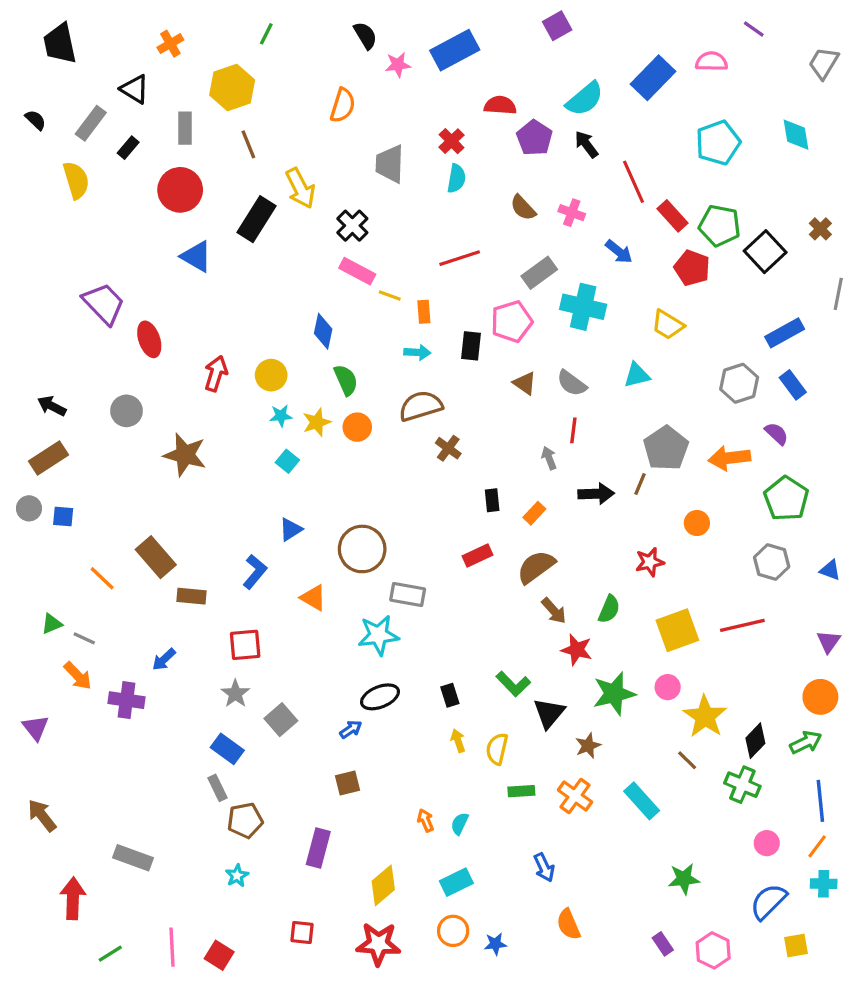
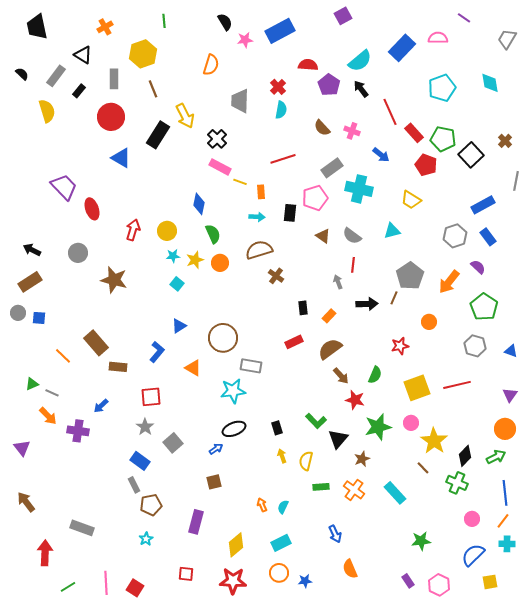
green line: (266, 34) -> (164, 21), turned -32
orange arrow: (729, 458) -> (449, 282), turned -45

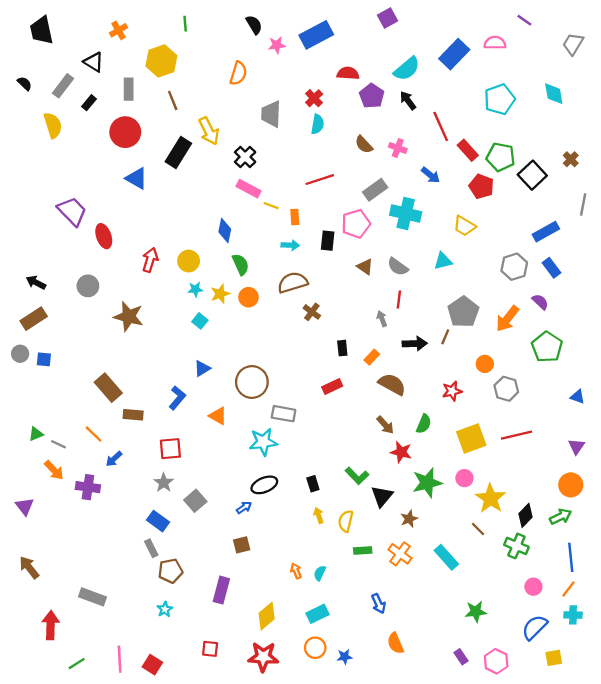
gray hexagon: (475, 346) -> (506, 389), moved
brown semicircle: (330, 349) -> (392, 384), moved, turned 65
orange line: (63, 356) -> (94, 434), moved

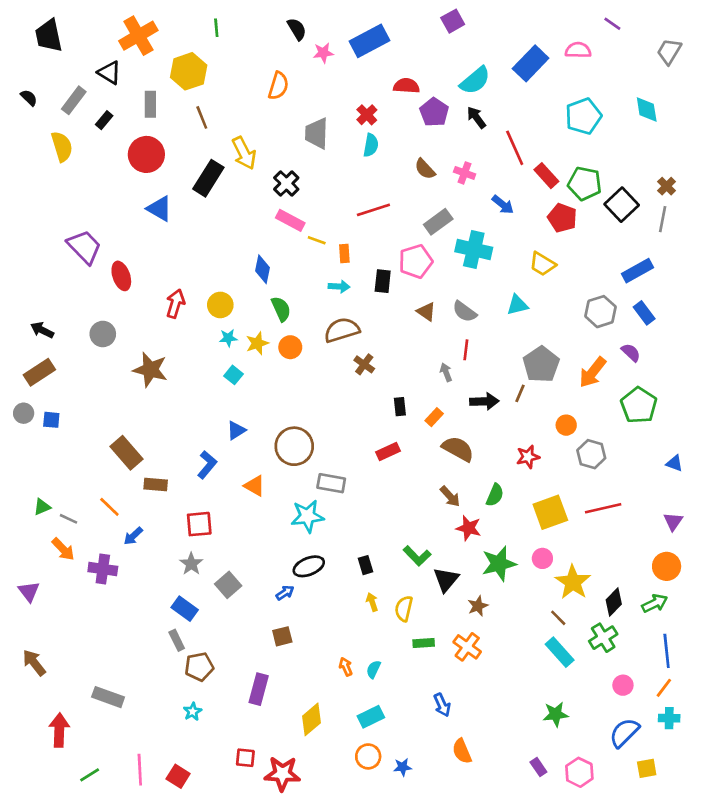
orange cross: (118, 30) -> (138, 36), size x1.8
gray line: (583, 204) -> (663, 219), moved
green cross: (516, 546) -> (603, 638), turned 35
cyan rectangle: (446, 557) -> (560, 652), moved
red star: (263, 657) -> (282, 774), moved

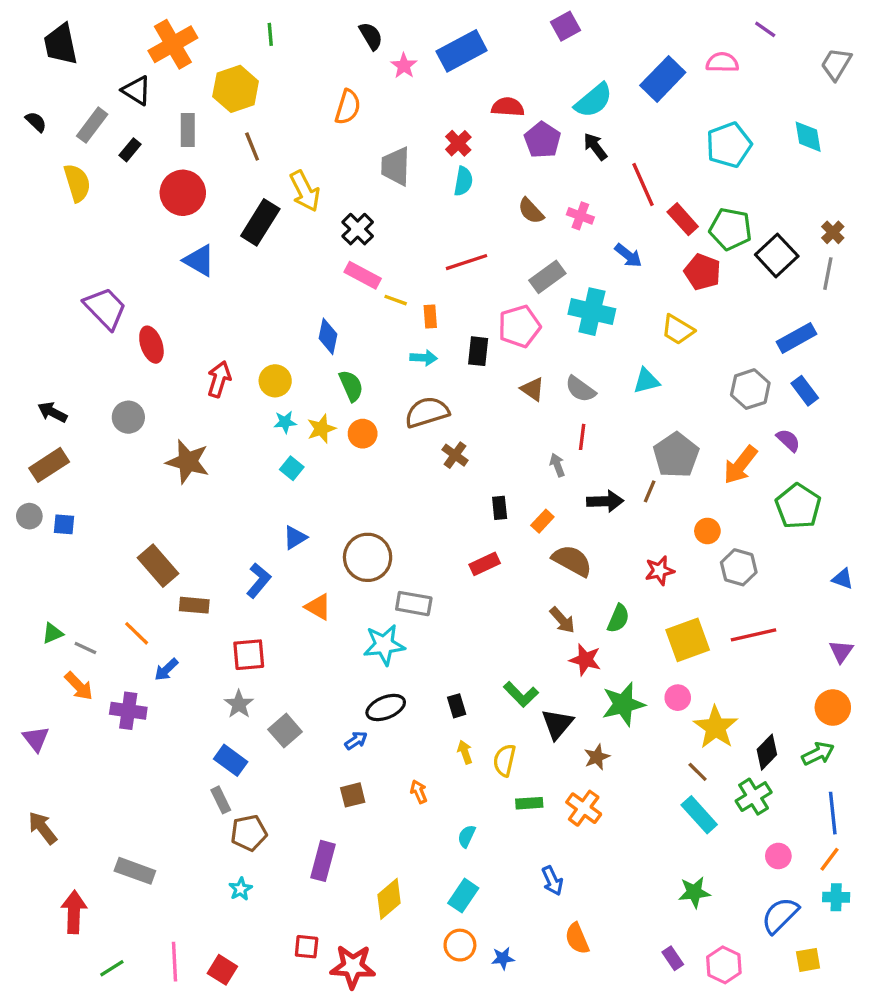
pink star: (323, 53) -> (404, 66), turned -30
orange arrow: (346, 667) -> (419, 792), moved
cyan rectangle: (371, 717) -> (463, 896), turned -30

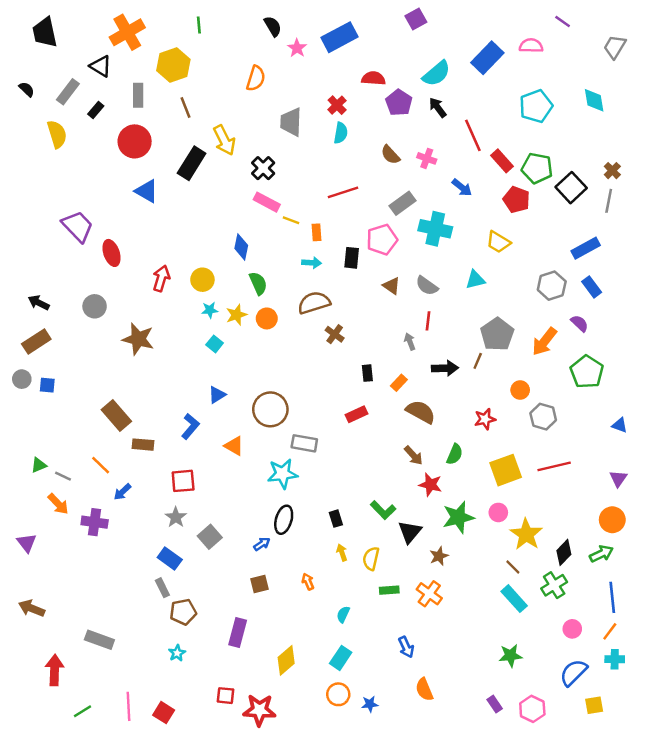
black ellipse: (386, 708) -> (284, 520), turned -52
brown arrow: (43, 828) -> (32, 608), turned -30

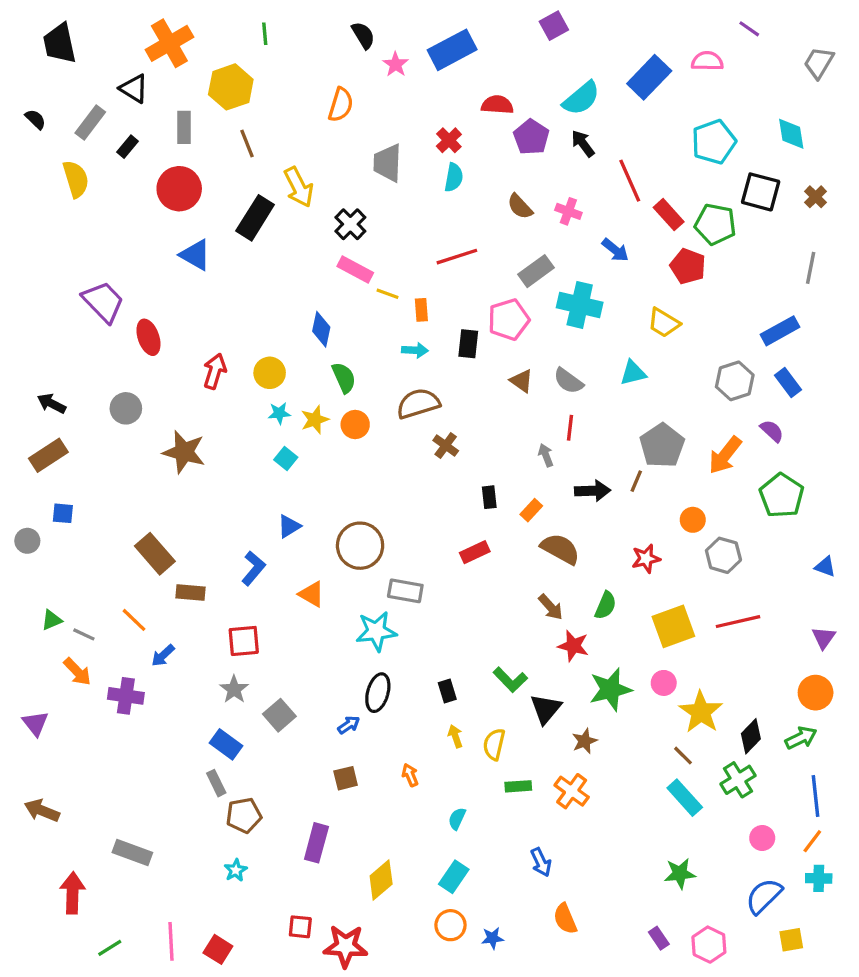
brown cross: (612, 171) -> (816, 197), moved
black square: (571, 188) -> (761, 192), moved, turned -32
gray circle: (22, 379) -> (27, 541), moved

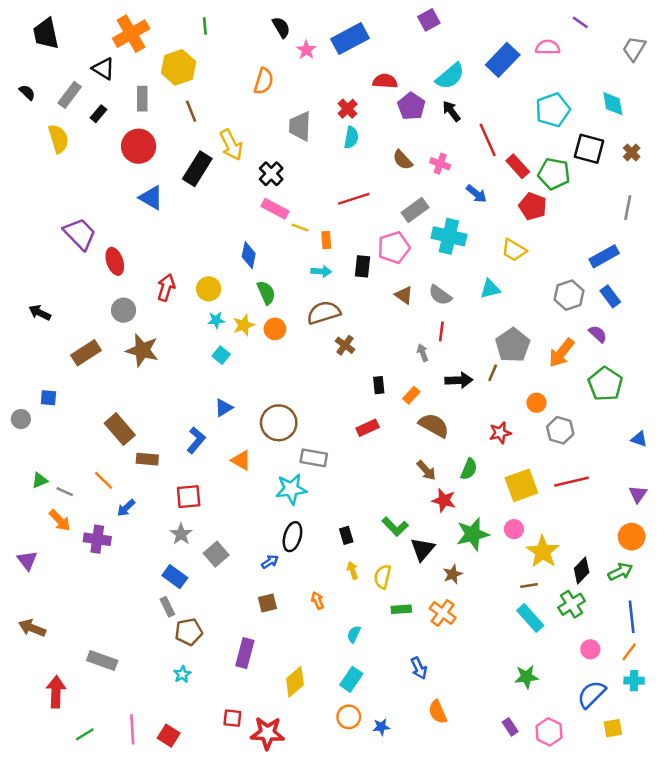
gray circle: (126, 408) -> (124, 310), moved
brown rectangle: (48, 455) -> (86, 353), moved
brown line: (683, 756) -> (529, 585), turned -54

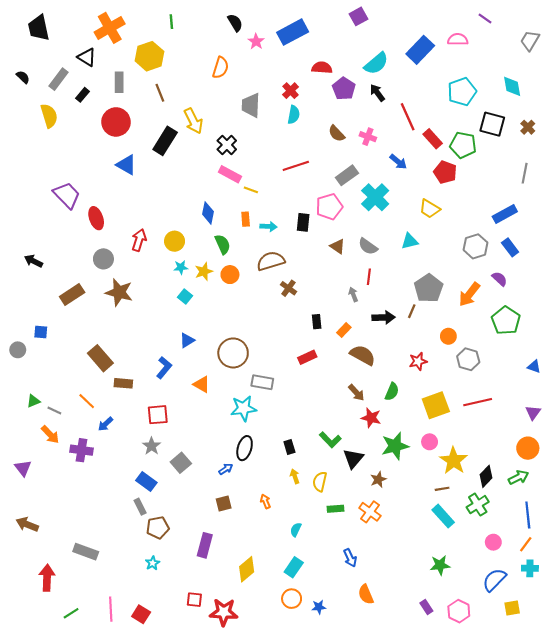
cyan cross: (449, 236) -> (375, 197), turned 32
orange rectangle: (326, 240) -> (246, 219), moved

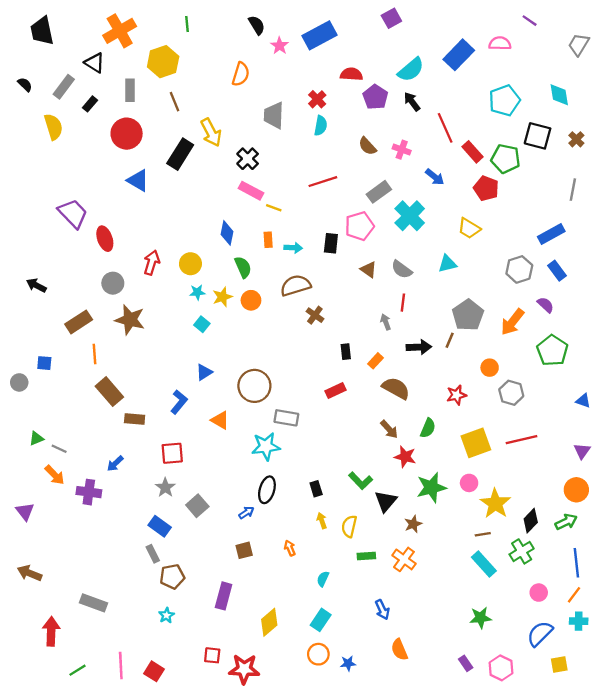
orange line: (87, 401) -> (95, 354), moved, turned 42

